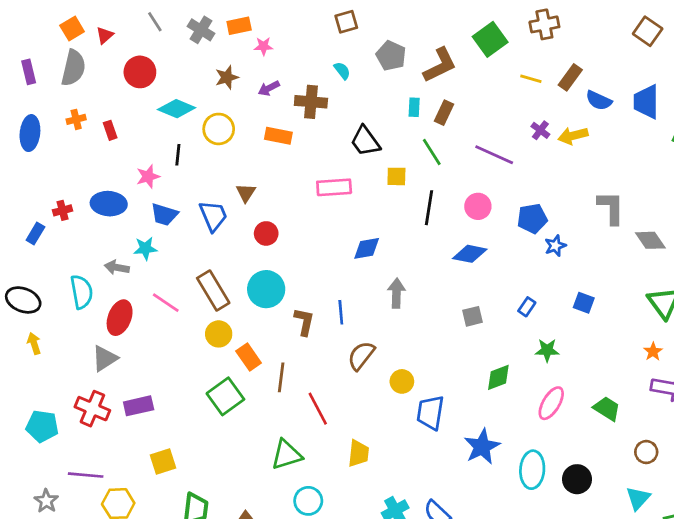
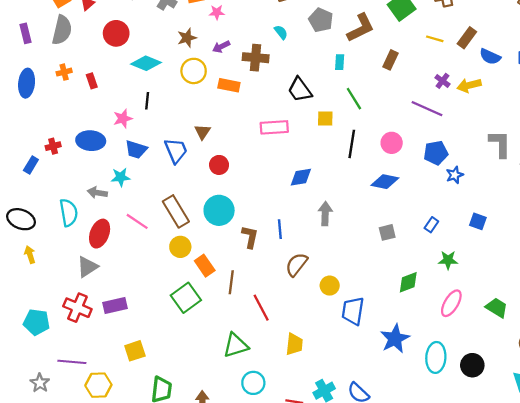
brown rectangle: (444, 113) -> (390, 60), moved
yellow circle: (219, 129) -> (194, 71), moved
purple line: (494, 155) -> (427, 109), moved

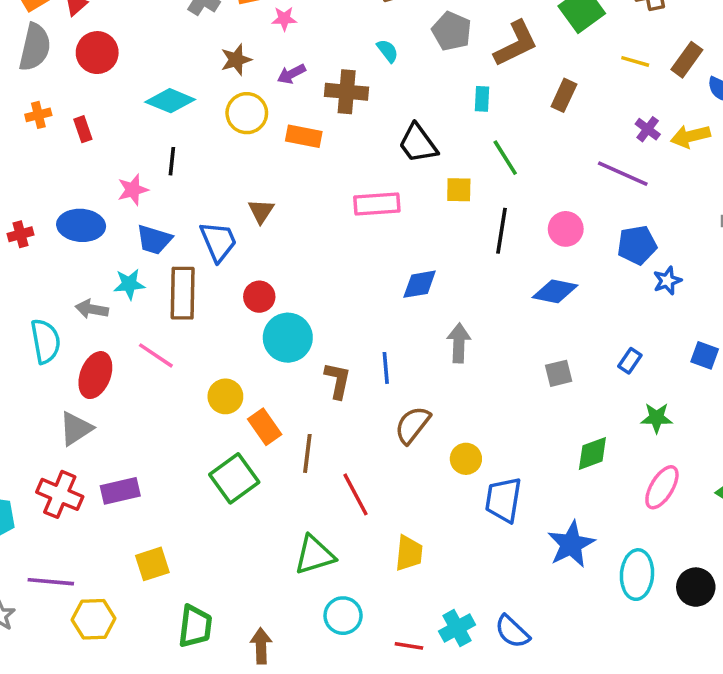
red circle: (116, 33) -> (97, 53), moved
red circle: (219, 165) -> (259, 297), moved
brown rectangle: (176, 211) -> (183, 293), moved, turned 32

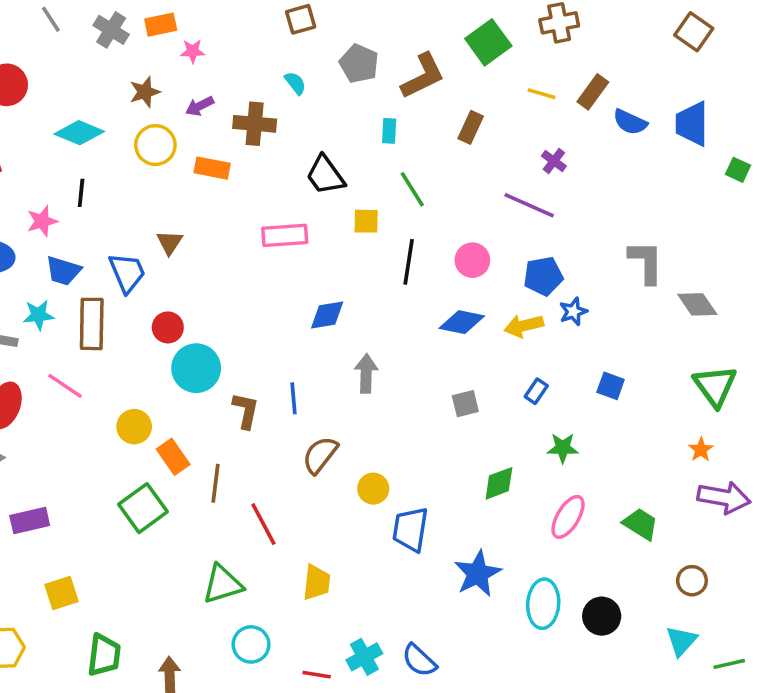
yellow arrow: (690, 136) -> (524, 326), moved

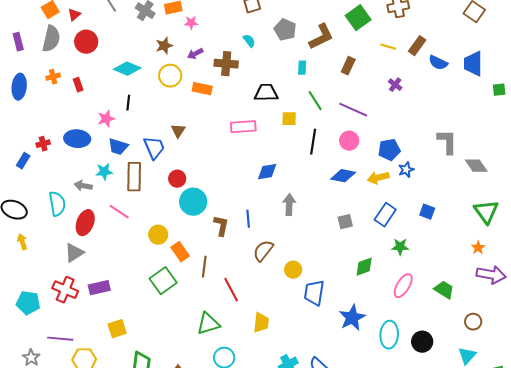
green square: (738, 170) -> (499, 90), turned -32
black trapezoid: (325, 175) -> (266, 93), turned 125
purple line: (529, 205) -> (353, 110), moved
blue rectangle: (536, 391) -> (385, 215), size x1.6

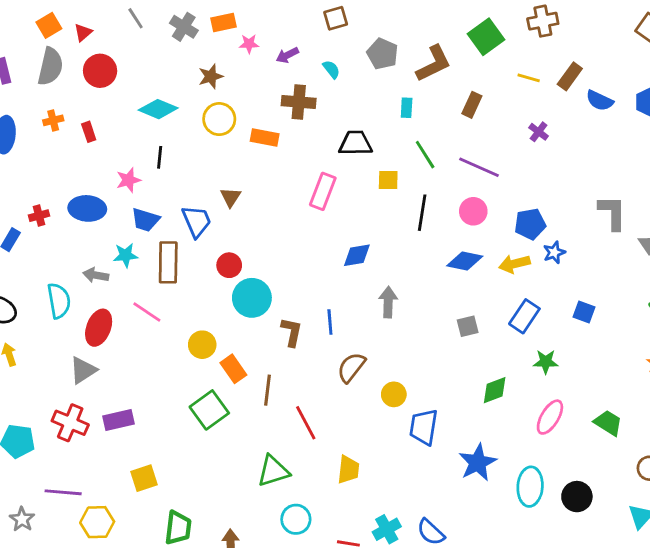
purple arrow: (195, 54) -> (287, 55), moved
pink rectangle: (243, 127) -> (323, 191), turned -65

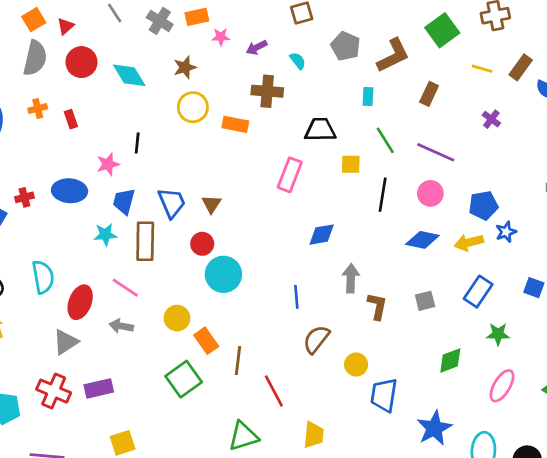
cyan diamond: (158, 109) -> (129, 75), moved, turned 36
brown triangle: (231, 197) -> (211, 204), moved
blue trapezoid: (145, 220) -> (124, 201), turned 88
gray arrow: (96, 275) -> (121, 326), moved
brown L-shape: (292, 332) -> (377, 306), moved

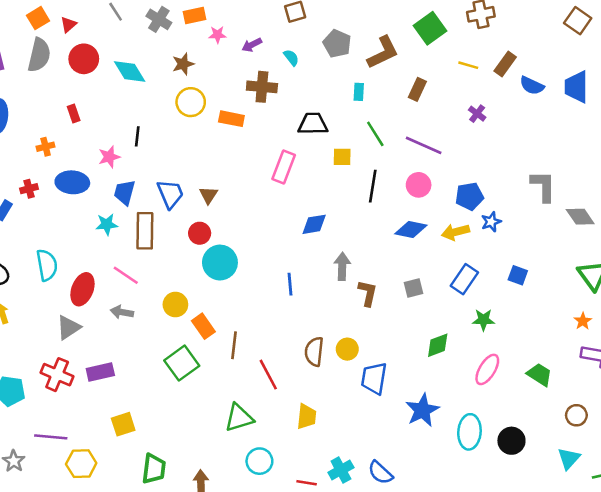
orange cross: (38, 108) -> (46, 147), moved
brown semicircle: (316, 339) -> (314, 352), moved, turned -32

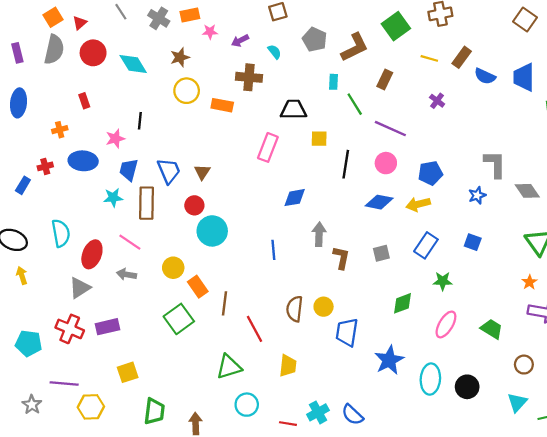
green line: (375, 134) -> (355, 104), moved
blue star: (491, 222) -> (477, 195), moved

